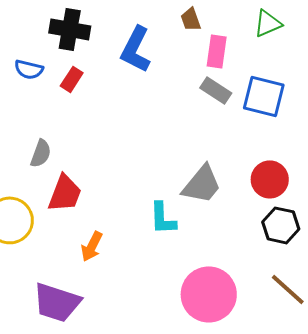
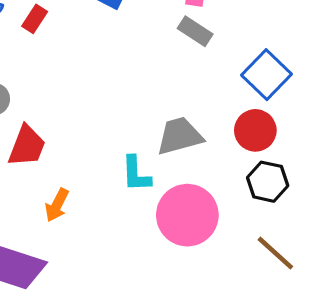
blue square: (264, 96) -> (266, 75), moved, turned 30
gray trapezoid: (202, 184) -> (180, 136), turned -144
pink circle: (209, 294) -> (187, 215), moved

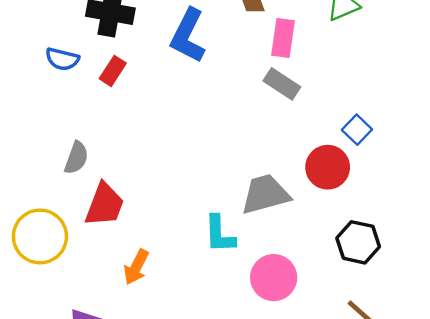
blue square: (266, 75) -> (357, 130), size x0.6
red circle: (255, 130) -> (328, 167), moved
pink circle: (187, 215) -> (274, 278), size x0.7

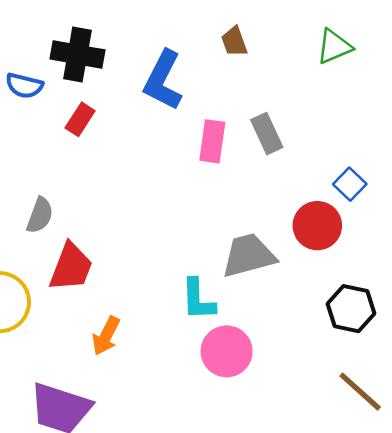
pink rectangle: (283, 38) -> (212, 141), moved
blue semicircle: (62, 59) -> (24, 86), moved
gray rectangle: (282, 84) -> (267, 134), turned 32
pink circle: (274, 278) -> (227, 351), moved

